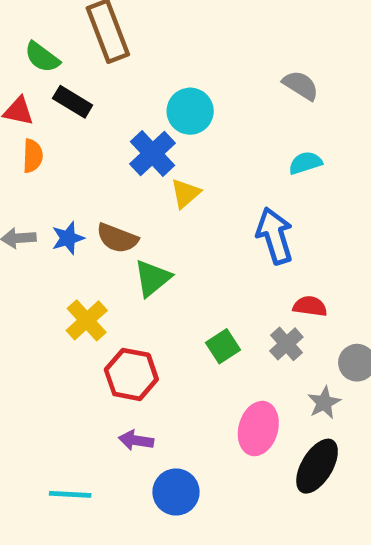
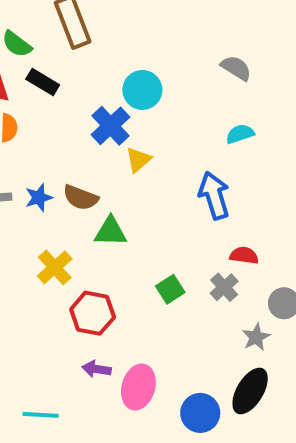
green triangle: (152, 278) -> (110, 231), turned 40
pink ellipse: (258, 429) -> (138, 387), moved
blue circle: (176, 492) -> (200, 413), moved

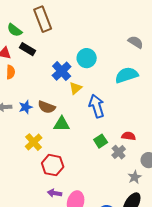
gray semicircle: (236, 68) -> (136, 42), moved
cyan circle: (142, 90) -> (87, 58), moved
cyan semicircle: (240, 134) -> (127, 75), size x1.6
blue arrow: (214, 196) -> (97, 106), moved
green square: (170, 289) -> (101, 141), moved

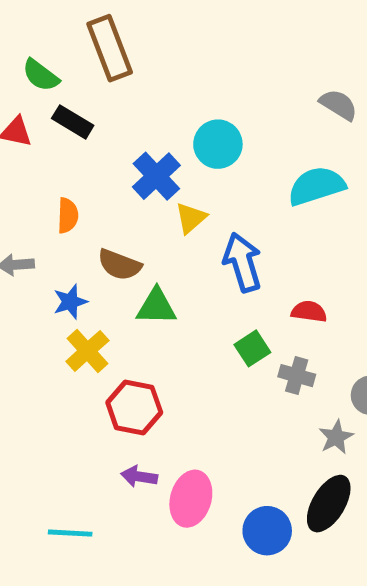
orange semicircle: (11, 72) -> (68, 216), moved
blue star: (26, 107) -> (70, 302), moved
red semicircle: (129, 136) -> (309, 312), moved
gray cross: (119, 152) -> (297, 376), turned -32

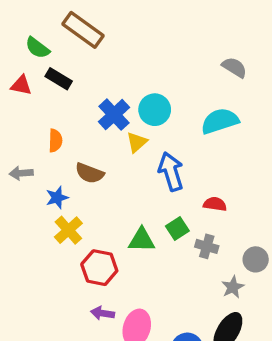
brown rectangle: (110, 48) -> (83, 30), turned -33
cyan circle: (218, 144) -> (155, 110), moved
green triangle: (156, 307) -> (142, 240), moved

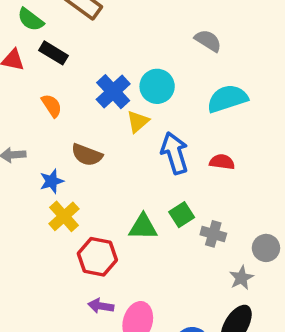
gray semicircle: (234, 67) -> (208, 41), moved
orange semicircle: (55, 141) -> (52, 106), moved, turned -35
red semicircle: (215, 204) -> (222, 162), moved

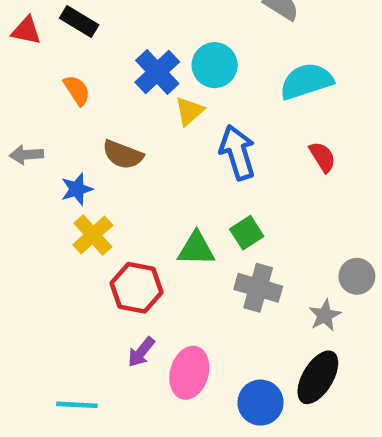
red semicircle: (222, 162) -> (322, 157), moved, turned 50
gray cross: (213, 234) -> (258, 288), moved, size x1.4
purple arrow: (101, 306) -> (141, 352), turned -60

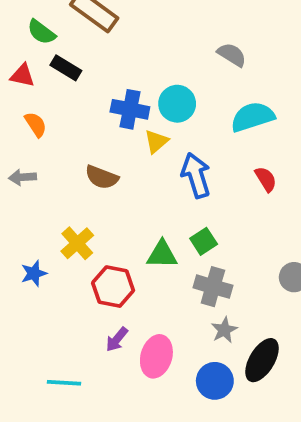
blue cross: (157, 72) -> (130, 109), turned -36
orange semicircle: (77, 90) -> (36, 124), moved
blue star: (77, 189) -> (34, 273), moved
gray star: (325, 315) -> (224, 330), moved

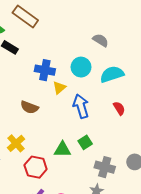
cyan circle: (177, 104) -> (81, 67), moved
gray cross: (213, 287) -> (105, 167), moved

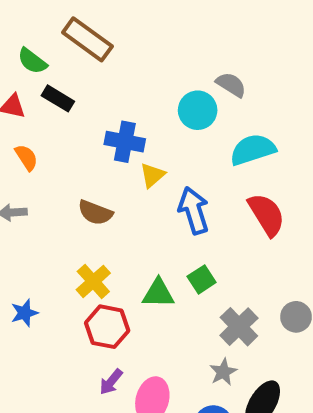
cyan circle: (81, 67) -> (198, 110), moved
red semicircle: (119, 108) -> (266, 215), size x1.6
yellow cross: (16, 143) -> (93, 281), moved
gray cross: (105, 167) -> (239, 327), turned 30

